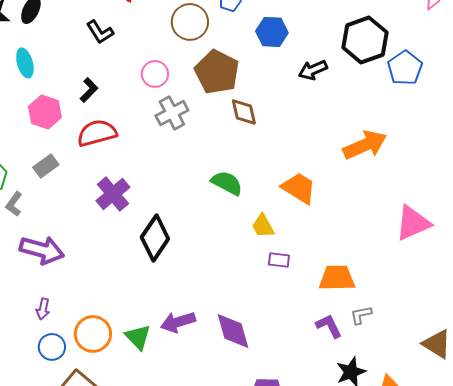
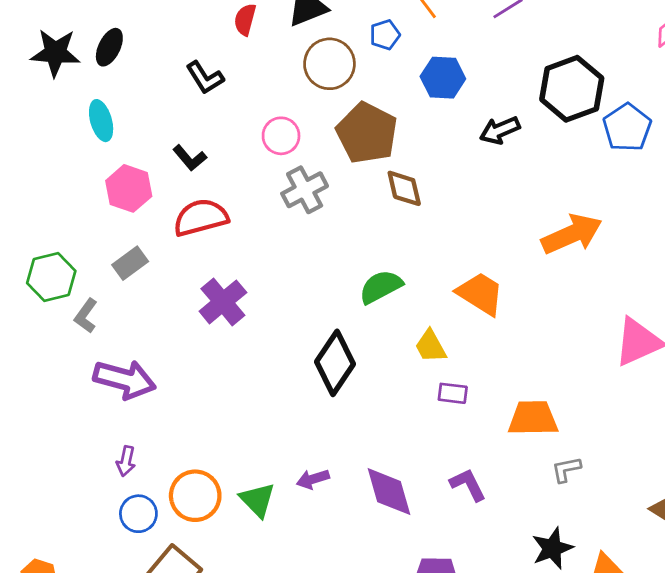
black L-shape: (89, 90) -> (190, 158), turned 95
green semicircle: (227, 183) -> (381, 287), turned -56
black diamond: (155, 238) -> (335, 363), moved
purple arrow: (178, 322) -> (313, 479), size x0.7
purple L-shape: (329, 326) -> (468, 485), moved

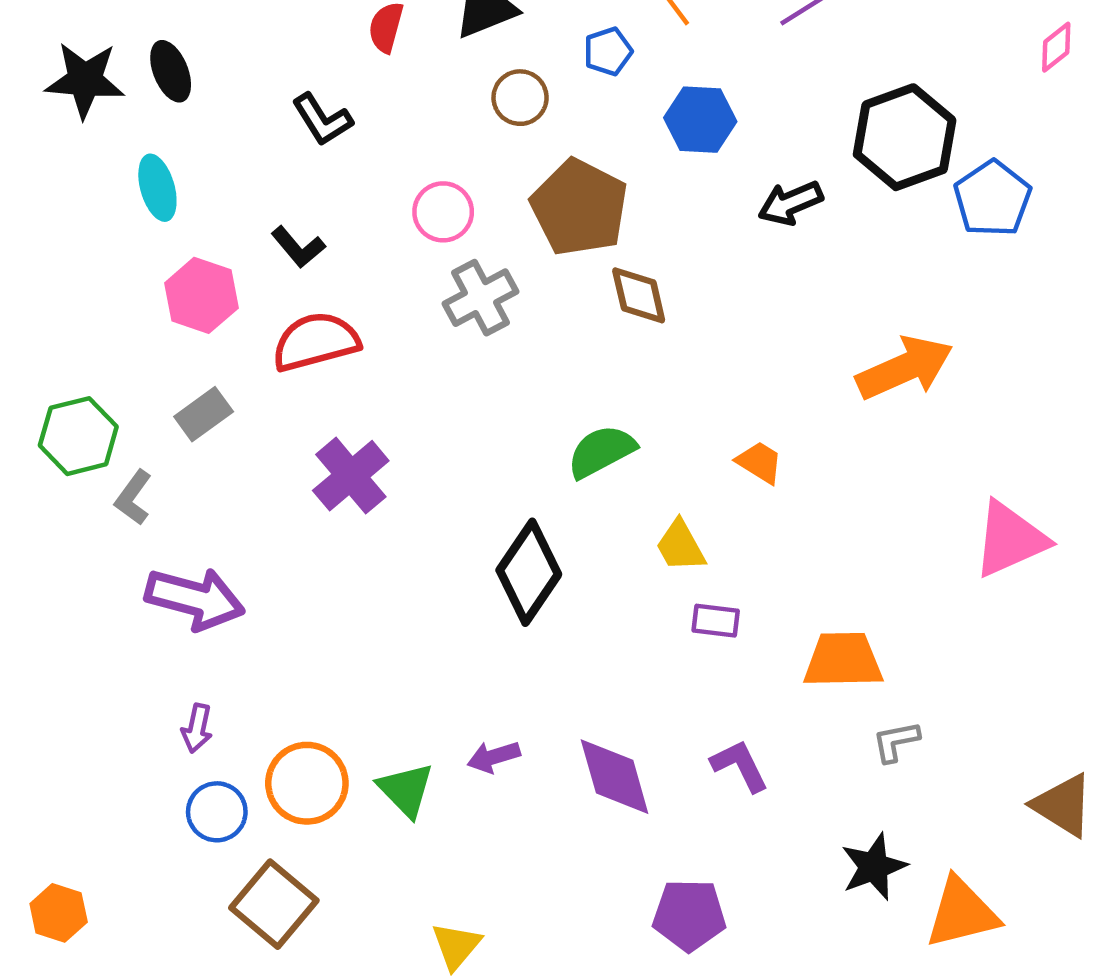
black ellipse: (109, 47) -> (171, 71), turned -48
brown circle: (329, 64) -> (520, 98), size x0.7
orange trapezoid: (480, 294) -> (760, 462), size x0.6

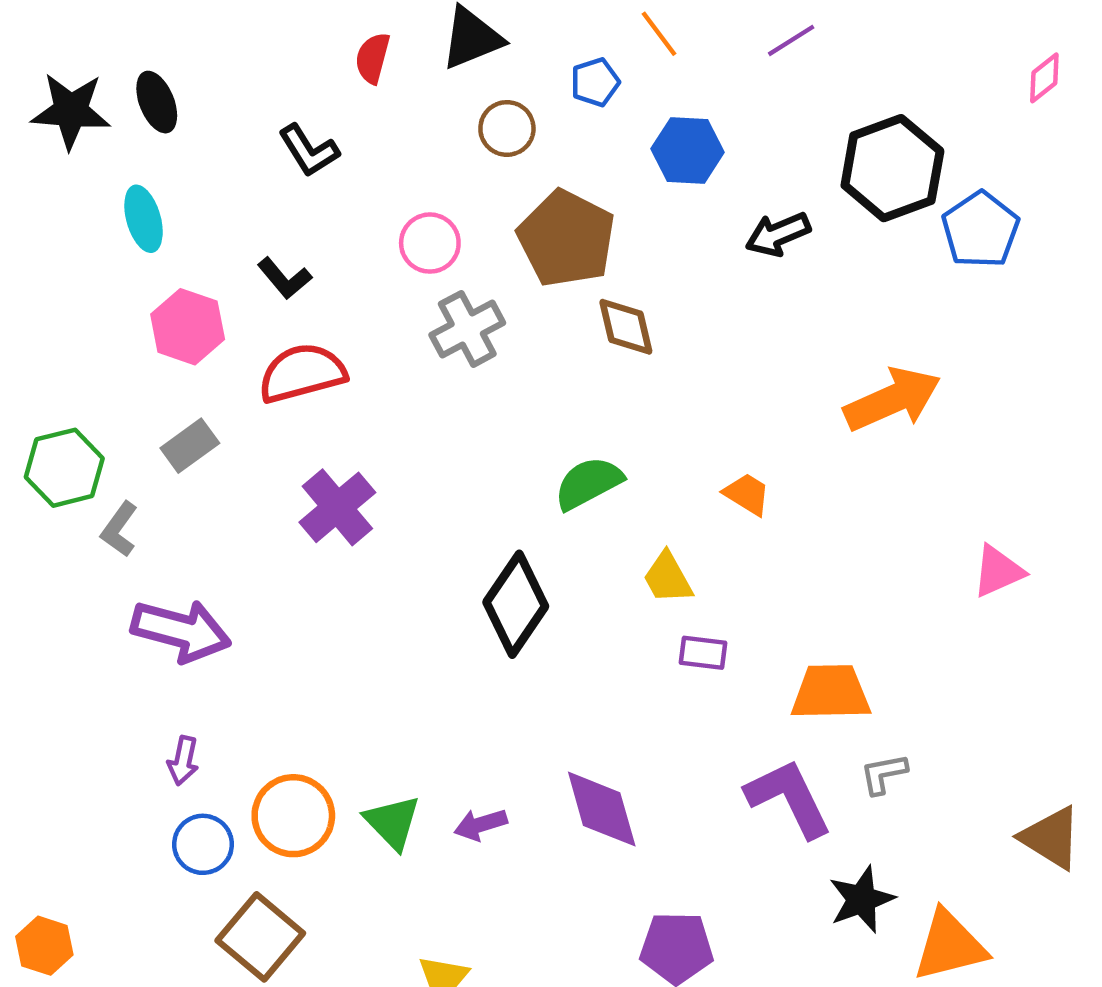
pink triangle: (1010, 539) -> (998, 571), size x0.7
purple arrow: (494, 757) -> (481, 825), moved
purple L-shape: (740, 766) -> (789, 798), moved, size x1.5

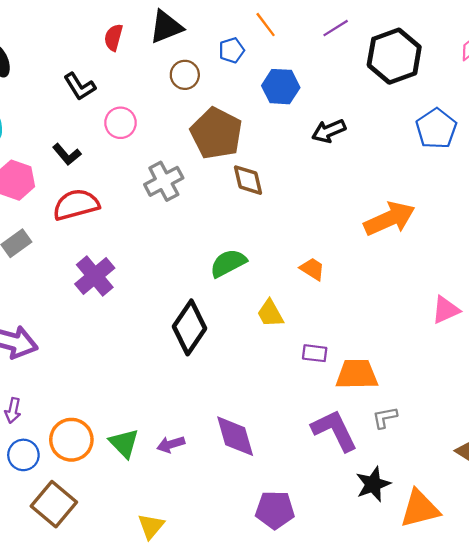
black hexagon: (892, 168) -> (394, 56), moved
pink circle: (430, 243) -> (120, 123), moved
purple rectangle: (703, 653) -> (315, 353), moved

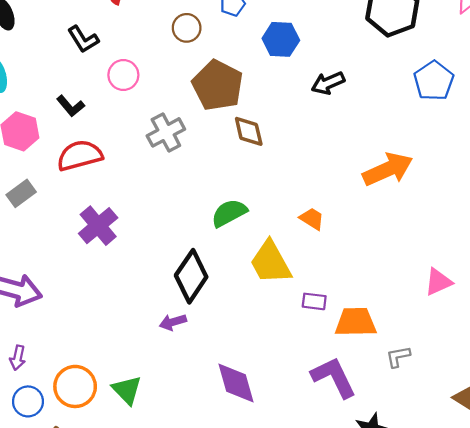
pink triangle: (446, 310) -> (438, 282), moved
yellow trapezoid: (270, 313) -> (271, 262), size x1.6
gray L-shape: (385, 418) -> (398, 357), moved
purple arrow: (171, 444) -> (173, 322), moved

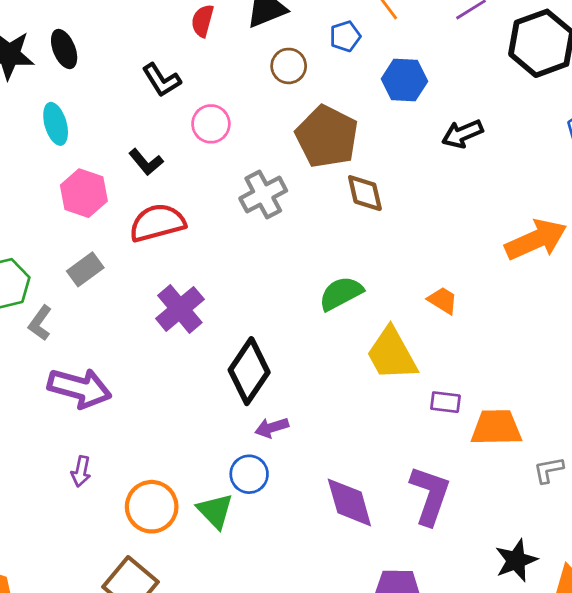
black diamond: (191, 276) -> (249, 371), moved
purple L-shape: (334, 377) -> (430, 495), moved, turned 45
blue circle: (28, 401) -> (249, 474), moved

